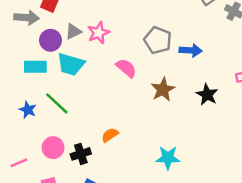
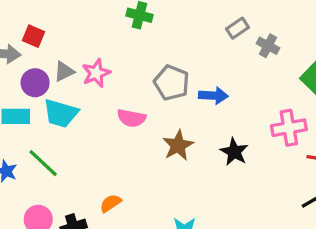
pink semicircle: (126, 68) -> (131, 118), turned 150

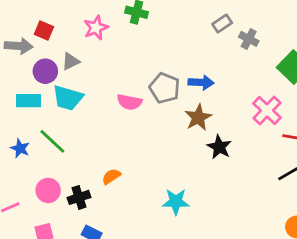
pink star: (96, 73) -> (96, 28), moved
gray pentagon: (172, 83) -> (165, 88), moved
pink cross: (289, 128) -> (267, 110), turned -36
brown star: (178, 145) -> (198, 117), moved
black star: (234, 152) -> (219, 147), moved

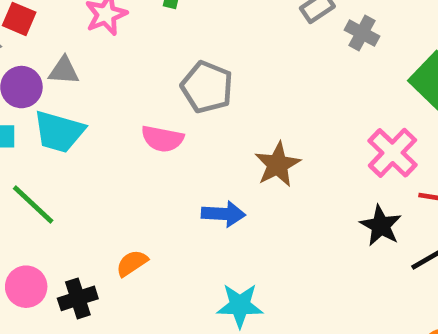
gray triangle: (71, 61) -> (64, 71), turned 30
blue arrow: (201, 82) -> (223, 214), moved
gray pentagon: (165, 88) -> (207, 87), moved
black star: (219, 147) -> (381, 226), moved

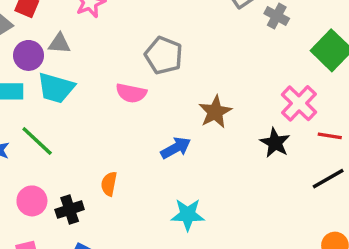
blue arrow: (223, 214) -> (176, 148), turned -32
black star: (381, 226) -> (275, 143), moved
orange semicircle: (132, 263) -> (109, 184), turned -45

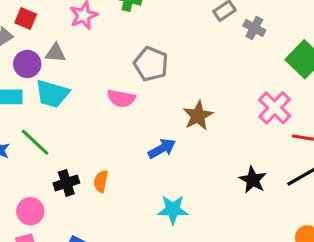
black star: (275, 143) -> (253, 180), moved
pink circle: (32, 201) -> (30, 211), moved
black cross: (70, 209) -> (66, 183), moved

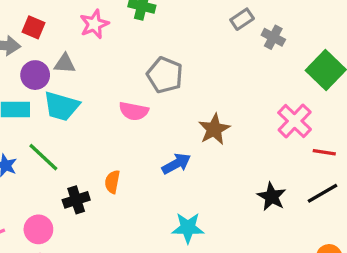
orange semicircle: (101, 181) -> (112, 182), moved

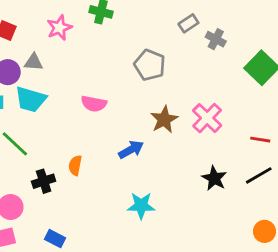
gray pentagon: (165, 75) -> (150, 65), moved
pink cross: (295, 121) -> (207, 118), moved

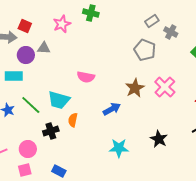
gray pentagon: (150, 65) -> (145, 50), moved
cyan trapezoid: (31, 99) -> (59, 100), moved
black star: (214, 178) -> (159, 139), moved

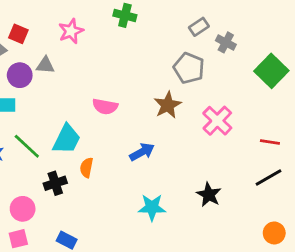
green cross: (91, 13) -> (125, 15), moved
brown star: (135, 88) -> (168, 105), moved
cyan trapezoid: (59, 100) -> (67, 139), turned -80

